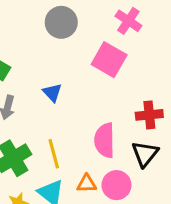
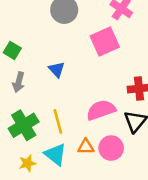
pink square: (109, 60) -> (105, 42), turned 36
pink semicircle: (105, 140) -> (101, 110), turned 72

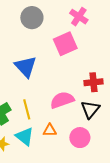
blue triangle: (57, 69) -> (26, 67), size x1.6
pink circle: (111, 148) -> (80, 138), moved

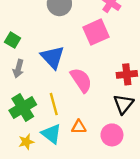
pink semicircle: (62, 100) -> (81, 80), moved, turned 75

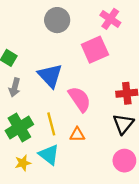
orange triangle: (79, 127) -> (77, 135), moved
pink circle: (112, 135) -> (124, 161), moved

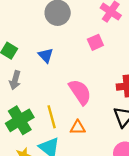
pink square: (95, 50) -> (95, 42), size x0.6
blue triangle: (50, 76) -> (46, 55), moved, size x0.6

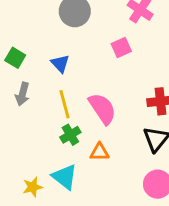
yellow line: (52, 117) -> (65, 104), moved
green cross: (20, 120) -> (70, 135), moved, size x0.6

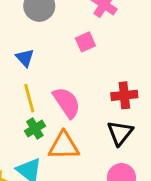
orange triangle: (99, 152) -> (64, 146), size x1.6

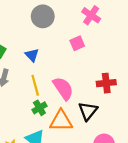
black triangle: (120, 133) -> (88, 111), moved

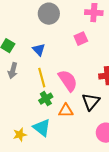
pink cross: (91, 15) -> (94, 13), turned -30
orange triangle: (61, 121) -> (66, 111), size x0.7

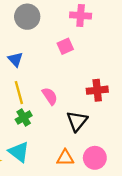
pink semicircle: (68, 81) -> (50, 96), size x0.7
orange triangle: (66, 111) -> (65, 158), moved

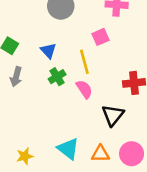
yellow line: (19, 93) -> (84, 62), moved
green cross: (24, 117) -> (57, 77), moved
cyan triangle: (19, 152) -> (68, 149), moved

